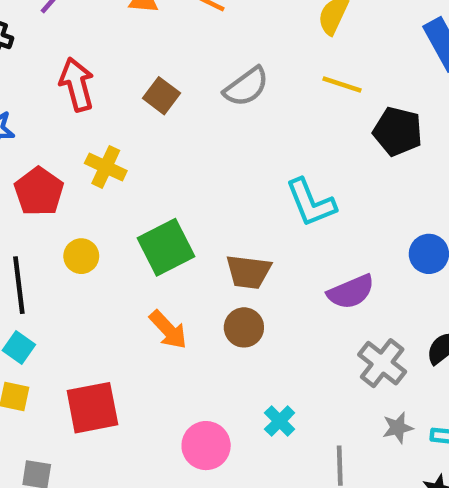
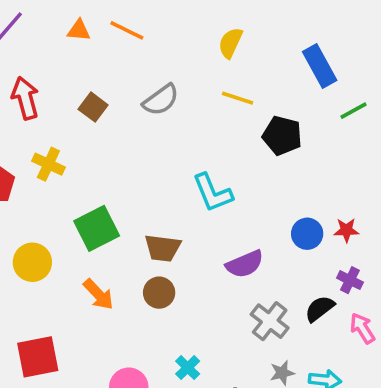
yellow circle: (81, 256) -> (32, 262), moved, size x1.4

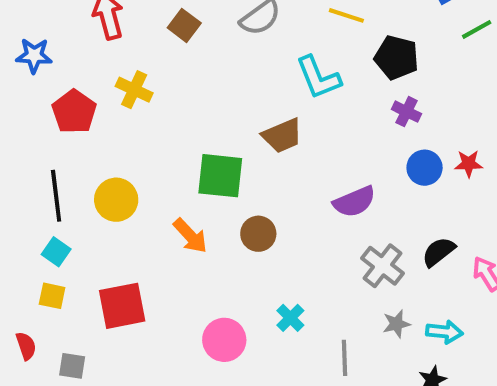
cyan L-shape: (213, 193) -> (318, 78), moved
green square: (97, 228) -> (220, 176), moved, turned 33
brown trapezoid: (163, 248) -> (282, 136), moved, turned -30
purple cross: (350, 280) -> (406, 112), moved

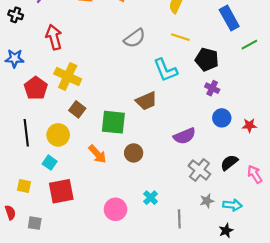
brown square: (184, 25) -> (77, 109), moved
yellow cross: (134, 90) -> (68, 76), size x1.4
red star: (469, 164) -> (249, 125), moved
cyan square: (56, 252) -> (50, 163), moved

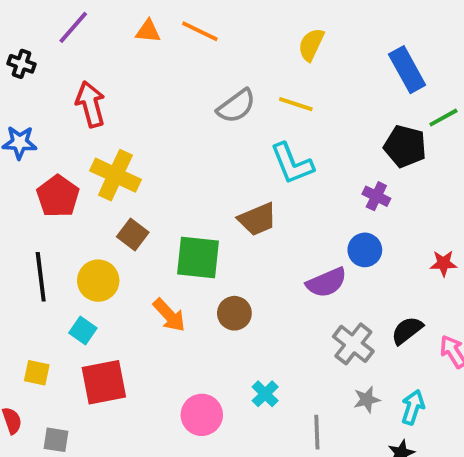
yellow line: (180, 37) -> (296, 104), moved
black pentagon: (207, 59) -> (405, 146), moved
blue circle: (222, 118) -> (365, 250), moved
cyan arrow: (232, 205) -> (413, 407), turned -78

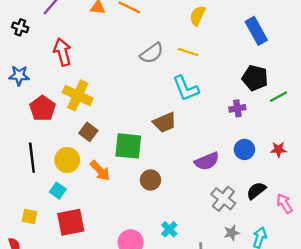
green line: (443, 118) -> (279, 97), moved
purple cross: (376, 196) -> (237, 108), turned -35
blue circle: (365, 250) -> (244, 149), moved
orange arrow: (169, 315) -> (100, 171), moved

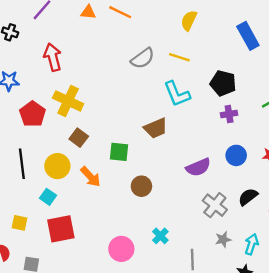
black pentagon: (255, 78) -> (223, 83), moved
green square: (128, 146) -> (119, 152), size x0.7

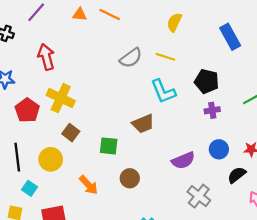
orange arrow: (91, 177) -> (89, 185), moved
cyan square: (48, 197) -> (29, 188), moved
black semicircle: (248, 197) -> (237, 175), moved

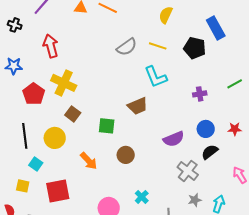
black pentagon: (207, 81) -> (195, 48), moved
black semicircle: (237, 175) -> (210, 152), moved

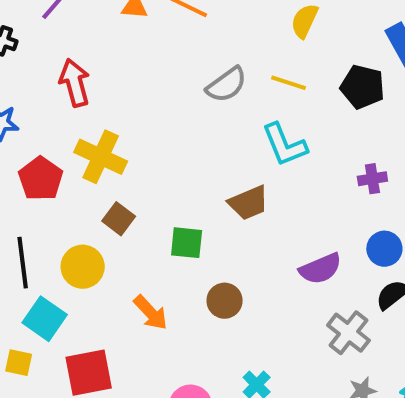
cyan square: (36, 164) -> (45, 319), size x1.5

